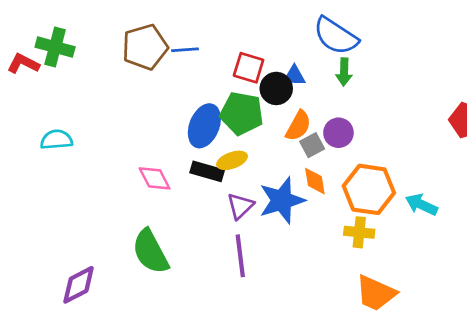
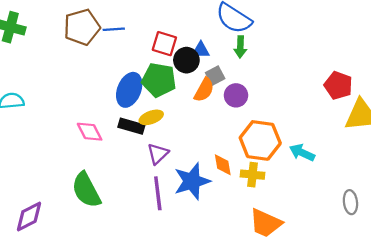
gray square: (312, 145) -> (215, 76), moved
orange diamond: (315, 181) -> (223, 165), moved
blue star: (282, 200) -> (192, 181), moved

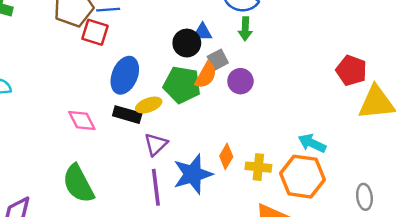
red square: (164, 44) -> (95, 32), moved
green pentagon: (159, 80) -> (182, 85), moved
orange hexagon: (260, 140) -> (302, 177), moved
orange diamond: (223, 165) -> (226, 156), turned 40

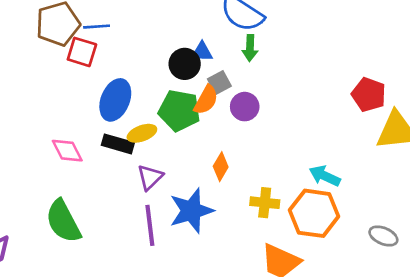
orange diamond: (226, 156) -> (221, 167), moved
gray ellipse: (364, 197) -> (383, 236), turned -60

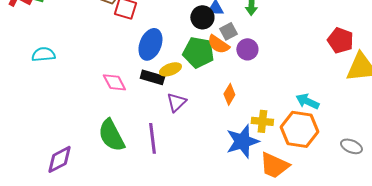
orange semicircle: (206, 100) -> (218, 44), turned 95
blue star: (191, 211) -> (242, 141), moved
purple line: (150, 225) -> (152, 138), moved

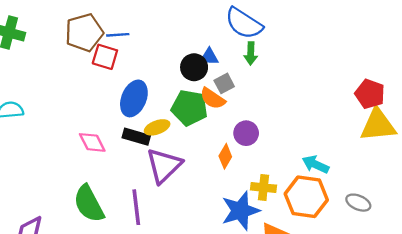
red pentagon: (340, 40) -> (370, 94), moved
purple circle: (247, 49) -> (246, 133), moved
purple triangle: (176, 102) -> (164, 166), size x1.6
gray ellipse: (351, 146) -> (358, 203), moved

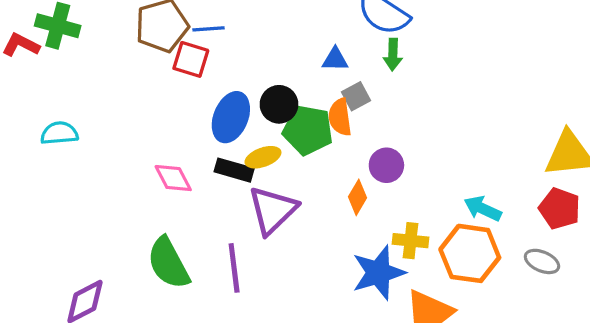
black circle: (194, 67) -> (279, 104), moved
red pentagon: (370, 94) -> (560, 209), moved
orange semicircle: (213, 98) -> (340, 117), turned 48

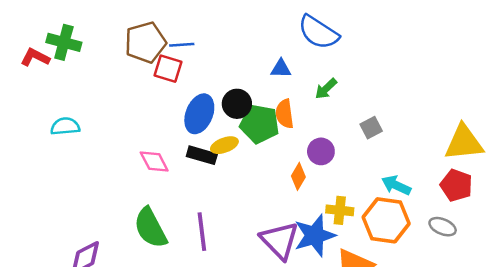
green arrow: (393, 55) -> (326, 89), moved, turned 45
gray square: (356, 96) -> (371, 128), moved
purple triangle: (273, 210) -> (280, 240), moved, turned -30

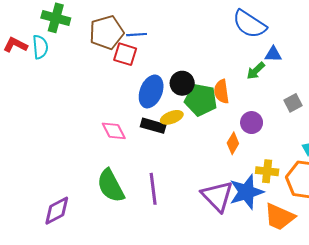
green cross: (64, 42) -> (56, 18), moved
blue triangle: (281, 69) -> (273, 54), moved
cyan semicircle: (65, 126) -> (40, 47), moved, turned 90

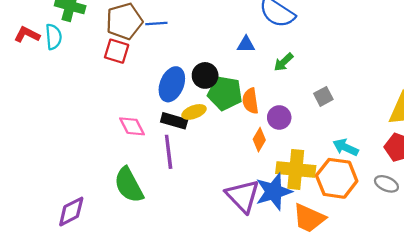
red square: (125, 54) -> (117, 51), moved
blue triangle: (273, 54) -> (246, 44), moved
orange semicircle: (222, 91) -> (250, 101), moved
yellow cross: (267, 171) -> (296, 169), size x1.6
purple line: (153, 189) -> (169, 152), moved

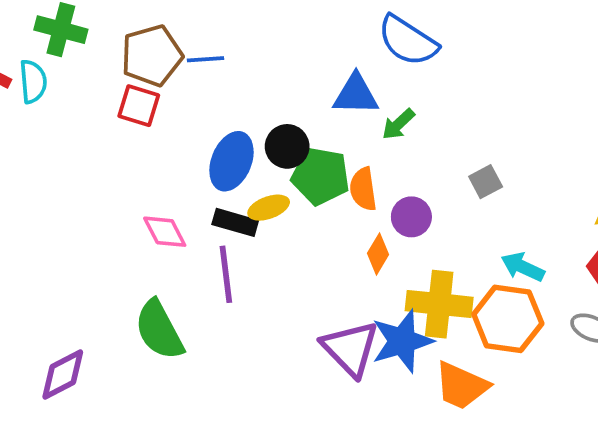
blue triangle: (246, 44) -> (356, 94), size x1.5
green arrow: (284, 62) -> (398, 124), moved

